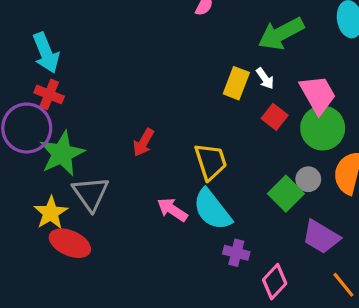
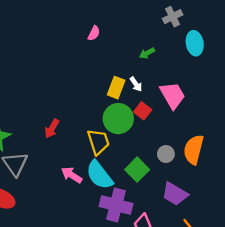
green arrow: (281, 34) -> (147, 53), size x0.5
green circle: (323, 128) -> (118, 119), moved
green square: (286, 194) -> (137, 170), moved
purple cross: (236, 253) -> (116, 205), size x1.8

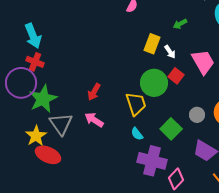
yellow rectangle: (116, 88) -> (152, 44), moved
pink arrow: (72, 175) -> (94, 120), moved
cyan semicircle: (99, 175) -> (137, 134), size x0.5

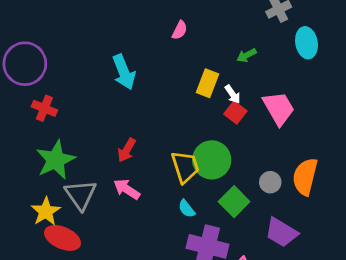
cyan arrow: (33, 36) -> (124, 72), moved
red square: (176, 76) -> (235, 112), moved
purple circle: (21, 83) -> (25, 64), moved
green circle: (154, 83) -> (212, 160), moved

